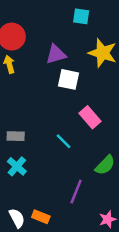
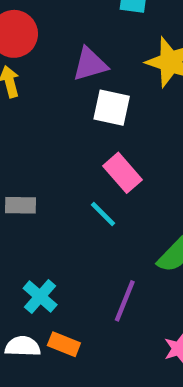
pink rectangle: (90, 117) -> (123, 173), moved
cyan cross: (17, 166) -> (40, 296), moved
white semicircle: (17, 218) -> (23, 346), turned -60

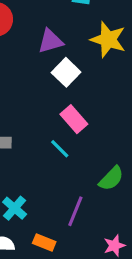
white square: (112, 108) -> (66, 72), turned 32
orange rectangle: (64, 344) -> (44, 242), moved

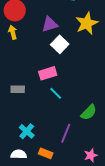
yellow star: (108, 40) -> (87, 23), turned 30
pink rectangle: (74, 119) -> (48, 73), moved, turned -66

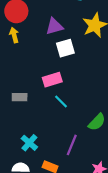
white square: (60, 44) -> (65, 48), turned 30

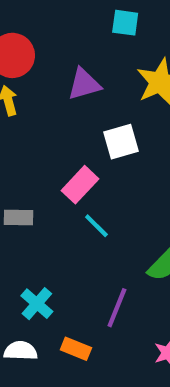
white square: (65, 48) -> (121, 142), moved
pink rectangle: (52, 80) -> (80, 185), turned -30

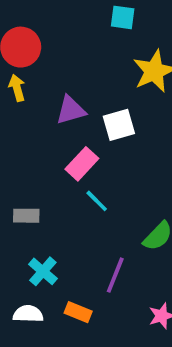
purple triangle: (84, 84) -> (71, 110), moved
gray rectangle: (18, 217) -> (26, 216), moved

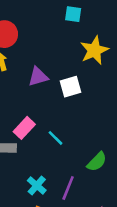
pink rectangle: (82, 164) -> (24, 128), moved
cyan cross: (43, 271) -> (37, 185), moved

